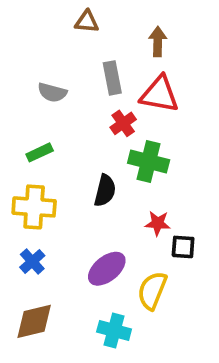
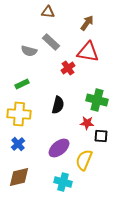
brown arrow: (158, 42) -> (87, 23), turned 35
gray rectangle: (112, 78) -> (51, 42), moved, turned -36
green cross: (149, 162) -> (97, 100), moved

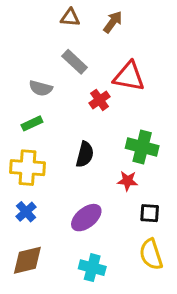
brown arrow: (87, 23) -> (113, 22), moved
gray semicircle: (29, 51) -> (41, 88), moved
black square: (101, 136) -> (150, 213), moved
yellow semicircle: (84, 160) -> (151, 254), moved, turned -40

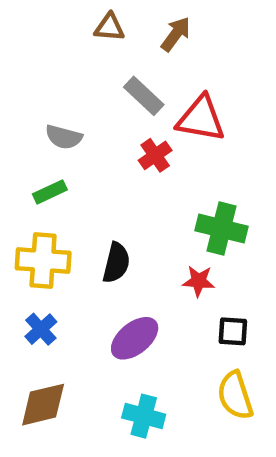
gray rectangle: (75, 62) -> (144, 96), moved
black semicircle: (85, 154) -> (116, 263), moved

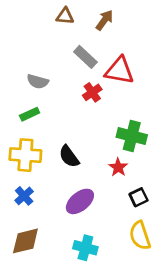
black semicircle: (116, 263) -> (69, 156), turned 130
red star: (199, 281) -> (118, 167), turned 30
black square: (233, 331) -> (139, 197), turned -30

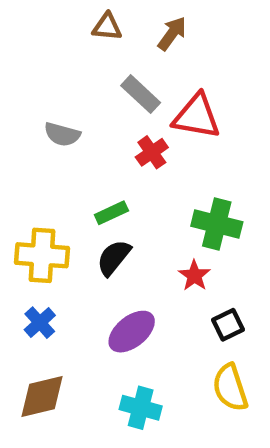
green rectangle: (30, 114) -> (111, 213), moved
black semicircle: (69, 156) -> (114, 258), turned 75

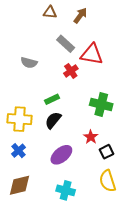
red star: (194, 276) -> (91, 137), moved

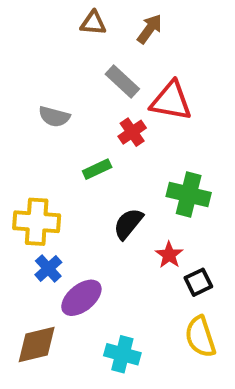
green rectangle: (52, 99) -> (97, 169), moved
black semicircle: (53, 120) -> (128, 224), moved
blue cross: (18, 151) -> (48, 269), moved
purple ellipse: (61, 155) -> (81, 298), moved

